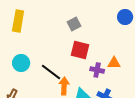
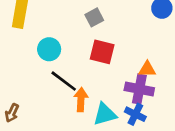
cyan circle: (21, 63) -> (49, 49), moved
purple cross: (97, 70) -> (139, 89), moved, size x1.5

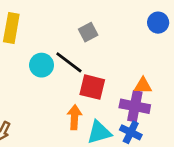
red square: (102, 52) -> (92, 87), moved
black line: (64, 81) -> (69, 62), moved

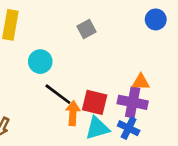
black line: (69, 62) -> (58, 94), moved
red square: (92, 87) -> (95, 102), moved

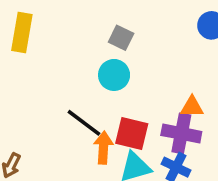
gray square: (86, 29) -> (121, 38), turned -36
cyan circle: (40, 62) -> (114, 75), moved

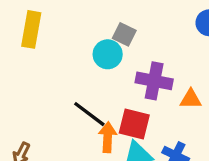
cyan circle: (114, 75) -> (108, 54), moved
purple cross: (181, 133) -> (154, 81), moved

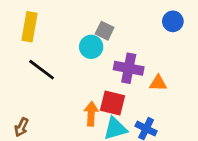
black line: (89, 114) -> (42, 70), moved

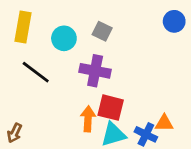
cyan circle: (91, 47) -> (64, 38), moved
purple cross: (129, 68) -> (95, 71), moved
orange triangle: (158, 83) -> (164, 123), moved

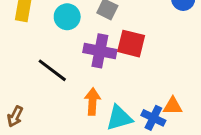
black line: (36, 72) -> (52, 70), moved
red square: (111, 108) -> (131, 44), moved

